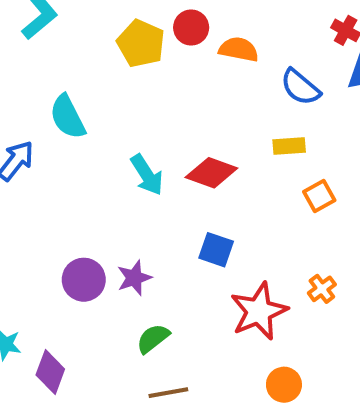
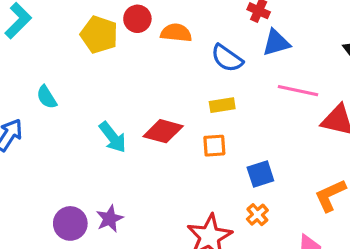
cyan semicircle: (68, 117) -> (47, 97), size x0.7
orange square: (319, 196) -> (214, 146), moved, turned 30
blue square: (216, 250) -> (260, 174), moved, turned -32

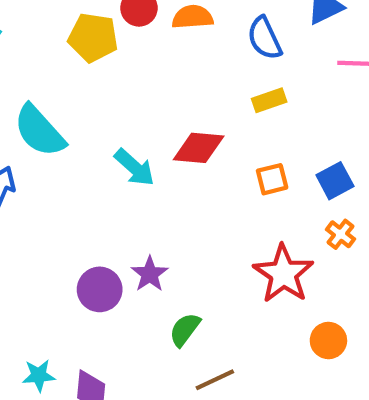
blue semicircle: (227, 58) -> (265, 38), turned 40
cyan semicircle: (47, 97) -> (39, 131), size x1.8
orange square: (214, 146) -> (272, 179), moved

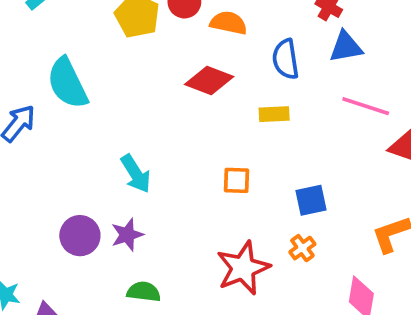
red diamond: (199, 148) -> (209, 80), moved
cyan arrow: (135, 167) -> (136, 174), moved
orange square: (272, 179) -> (237, 180), moved
green semicircle: (185, 330) -> (144, 292), turned 44

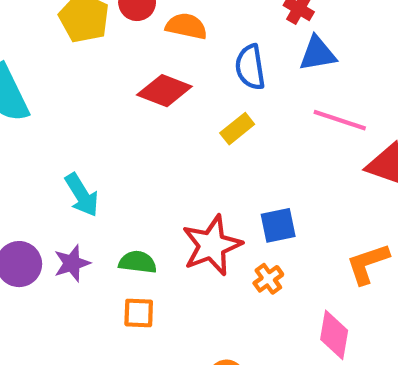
yellow rectangle: (274, 114) -> (237, 129), turned -36
orange square: (237, 180) -> (139, 313), moved
red star: (243, 268) -> (212, 245), moved
green semicircle: (144, 292) -> (138, 262), moved

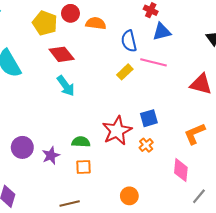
red diamond: (164, 91) -> (62, 54), moved, turned 35
pink line: (340, 120) -> (154, 62), moved
cyan arrow: (82, 195) -> (66, 86), moved
purple star: (72, 263) -> (51, 155), moved

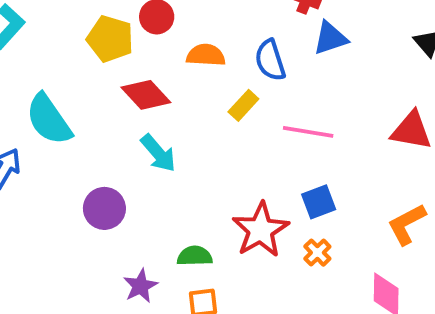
orange semicircle: (96, 23) -> (206, 55), moved
pink line: (154, 62) -> (308, 132), moved
yellow rectangle: (125, 72) -> (243, 105), moved
purple circle: (22, 147) -> (104, 208), moved

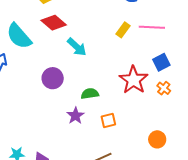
red diamond: (146, 95) -> (54, 23), moved
yellow rectangle: (243, 105) -> (123, 30), moved
green semicircle: (195, 256) -> (90, 94), moved

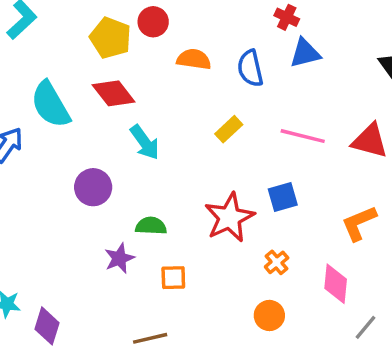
pink line: (152, 27) -> (303, 136), moved
orange cross: (164, 88) -> (277, 262), moved
orange circle: (157, 139) -> (269, 315), moved

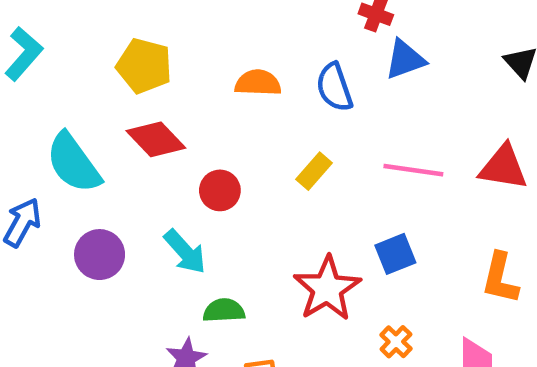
red circle: (153, 22) -> (220, 190), moved
cyan arrow: (145, 142) -> (185, 252), moved
purple circle: (93, 187) -> (100, 255), moved
orange L-shape: (359, 223) -> (500, 278), turned -48

